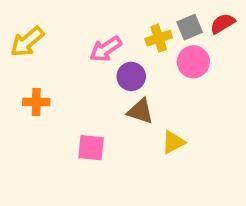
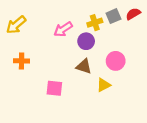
pink circle: (193, 62) -> (116, 61), moved
purple circle: (131, 76) -> (86, 41), moved

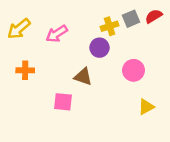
pink arrow: (63, 29) -> (57, 34), moved
brown triangle: (84, 66) -> (83, 77), moved
yellow triangle: (104, 85) -> (146, 107), moved

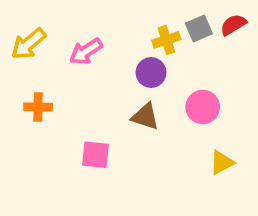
brown triangle: (83, 77) -> (145, 117), moved

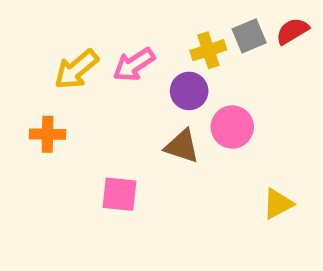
yellow arrow: (29, 44) -> (76, 69), moved
pink arrow: (86, 51) -> (134, 65), moved
pink circle: (203, 107) -> (232, 127), moved

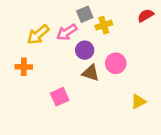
gray square: (249, 36) -> (85, 14), moved
purple circle: (189, 91) -> (85, 50), moved
pink square: (120, 194) -> (60, 97), turned -30

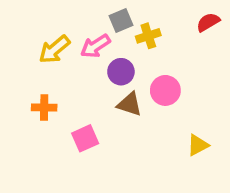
orange cross: (24, 67) -> (44, 108), moved

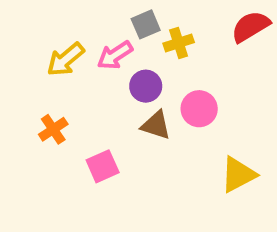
red semicircle: (208, 22) -> (251, 27), size x1.4
orange cross: (44, 108) -> (53, 129), turned -35
yellow triangle: (198, 145) -> (238, 174), size x1.4

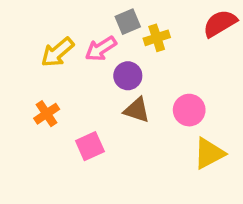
pink circle: (199, 109) -> (189, 110), moved

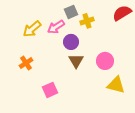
brown triangle: (137, 110) -> (76, 61), turned 42
pink square: (90, 146) -> (50, 90), moved
yellow triangle: (209, 153) -> (116, 85), turned 42

